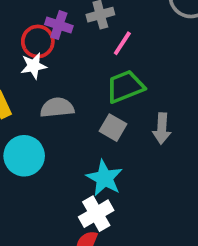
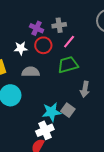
red circle: (38, 41) -> (43, 45), moved
gray square: (113, 128) -> (68, 110), moved
cyan star: (104, 178) -> (51, 112), turned 30

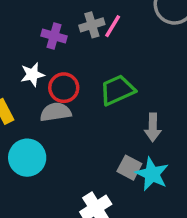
pink line: (69, 42) -> (113, 26), moved
red circle: (43, 45) -> (64, 88), moved
cyan star: (51, 112) -> (152, 174), moved, turned -30

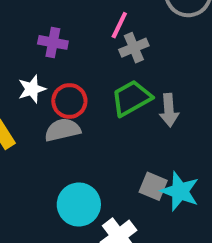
gray cross: (92, 25) -> (134, 48), moved
gray arrow: (153, 127) -> (169, 110), moved
cyan circle: (27, 158) -> (79, 205), moved

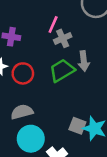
gray arrow: (169, 110) -> (84, 61), moved
gray semicircle: (63, 130) -> (22, 112), moved

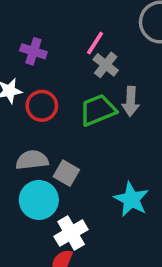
gray cross: (63, 38) -> (106, 65), turned -36
gray square: (77, 126) -> (66, 173), moved

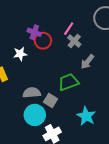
gray arrow: (131, 101) -> (87, 62), turned 35
red circle: (42, 106) -> (43, 41), moved
green trapezoid: (98, 110) -> (68, 82), moved

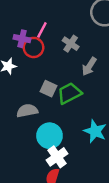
pink line: (69, 29) -> (42, 30), moved
gray square: (51, 100) -> (49, 89), moved
cyan circle: (35, 115) -> (49, 136), moved

